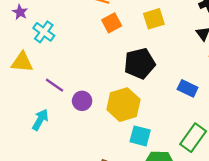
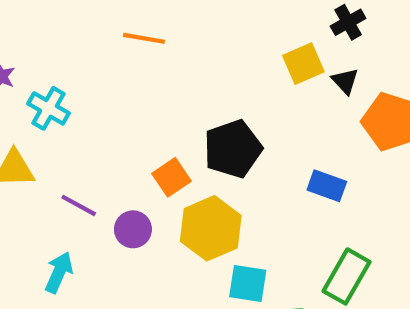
yellow square: (154, 19) -> (303, 64), moved
orange square: (112, 23) -> (172, 177), moved

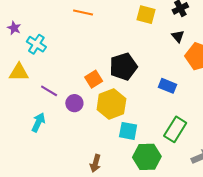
yellow square: (303, 64) -> (146, 15), moved, turned 36

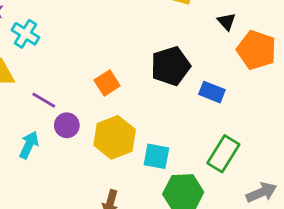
black pentagon: (123, 67) -> (170, 66), moved
purple circle: (74, 103) -> (67, 125), moved
yellow hexagon: (111, 104) -> (115, 137), moved

